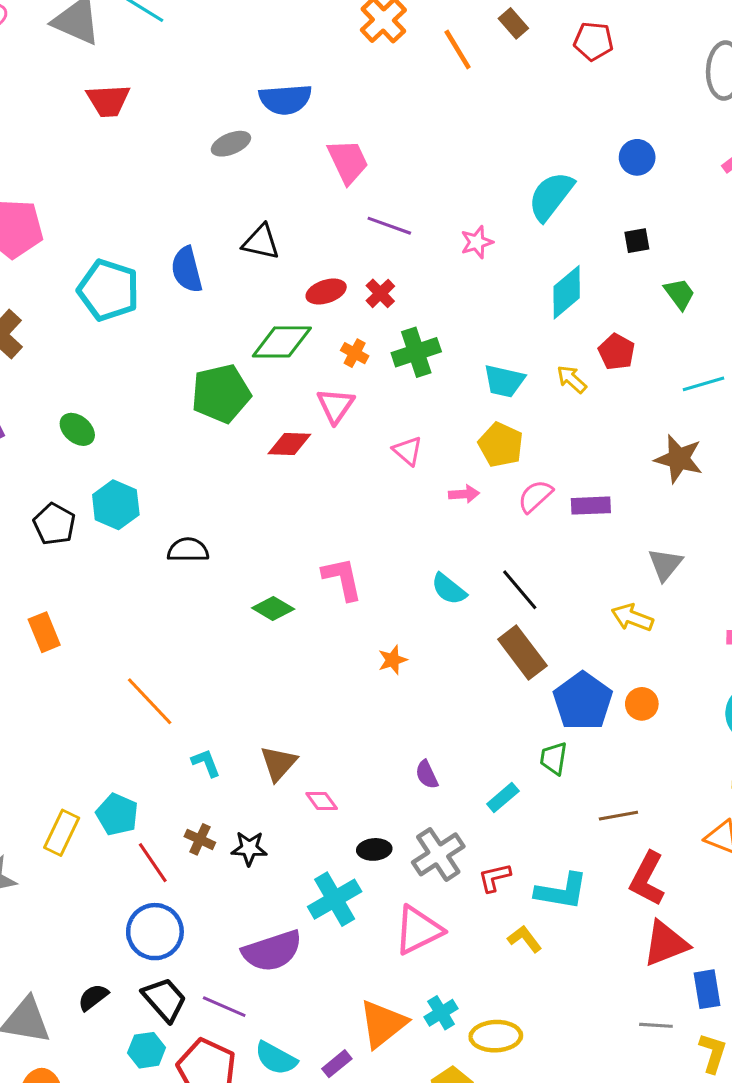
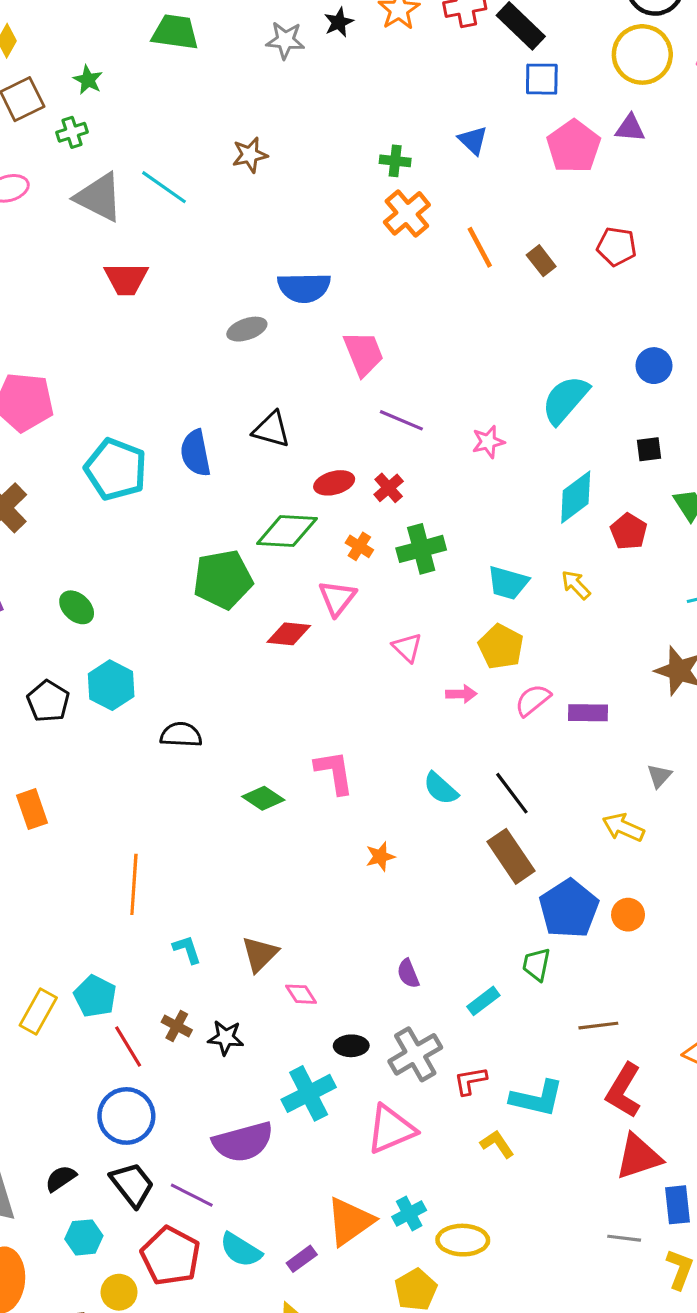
brown rectangle: (513, 23) -> (541, 261), moved
red pentagon: (617, 352) -> (629, 531), moved
gray triangle: (665, 564) -> (659, 776), size x0.7
orange line: (150, 701) -> (134, 884), turned 44
cyan hexagon: (147, 1050) -> (84, 1237), moved

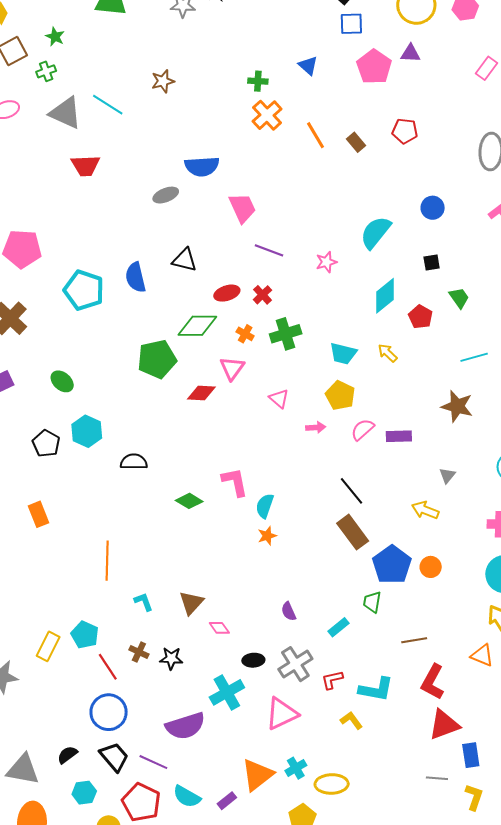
cyan semicircle: (441, 788) -> (265, 506), moved, turned 70

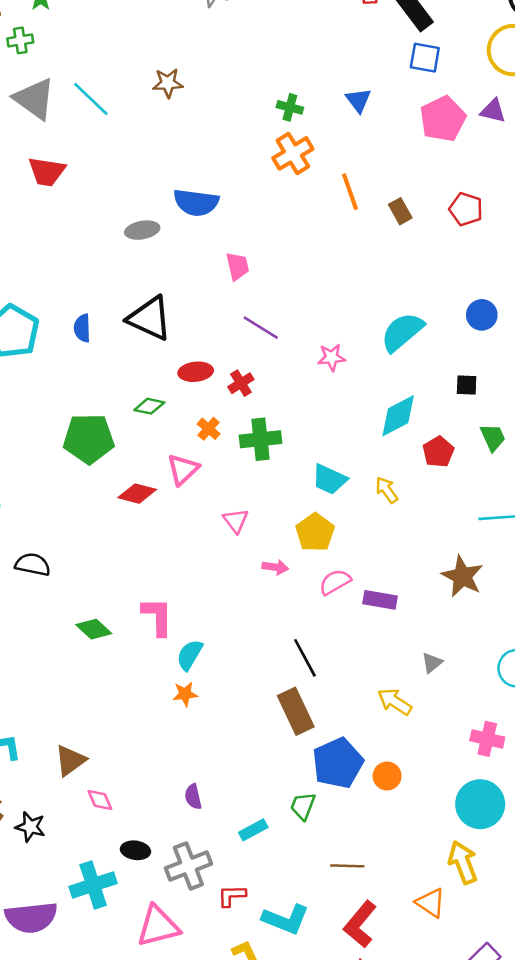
pink trapezoid: (242, 208) -> (238, 266), size x0.7
black triangle: (185, 260) -> (150, 318), size x1.4
blue semicircle: (136, 277) -> (82, 328), size x0.7
green diamond: (197, 326) -> (149, 406), size x0.6

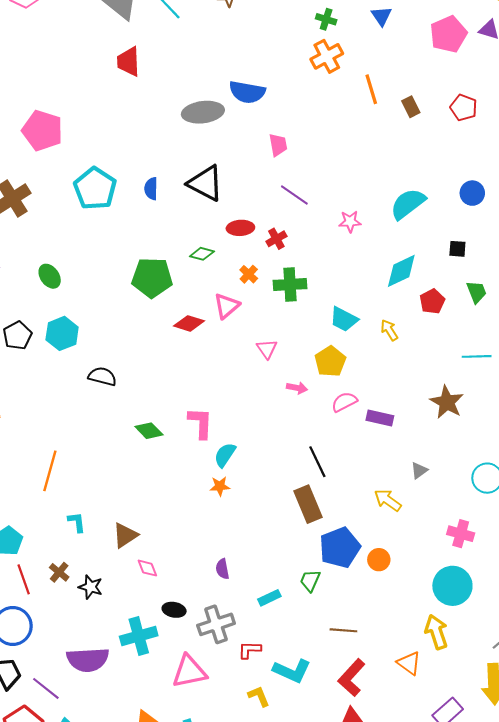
red trapezoid: (47, 172) -> (128, 62), turned 76
gray ellipse: (142, 230) -> (203, 112), size x1.5

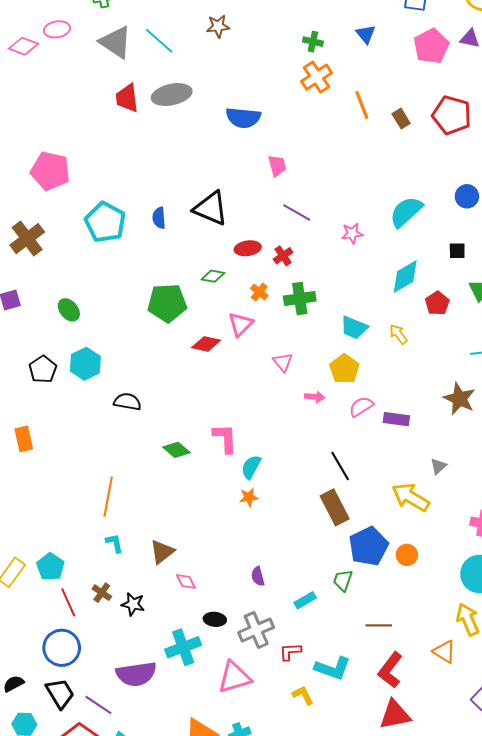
red pentagon: (464, 108) -> (452, 115), size x1.5
gray ellipse: (203, 112) -> (172, 95), moved
orange line: (50, 471) -> (108, 497), moved
yellow arrow: (388, 500) -> (411, 497), size x1.4

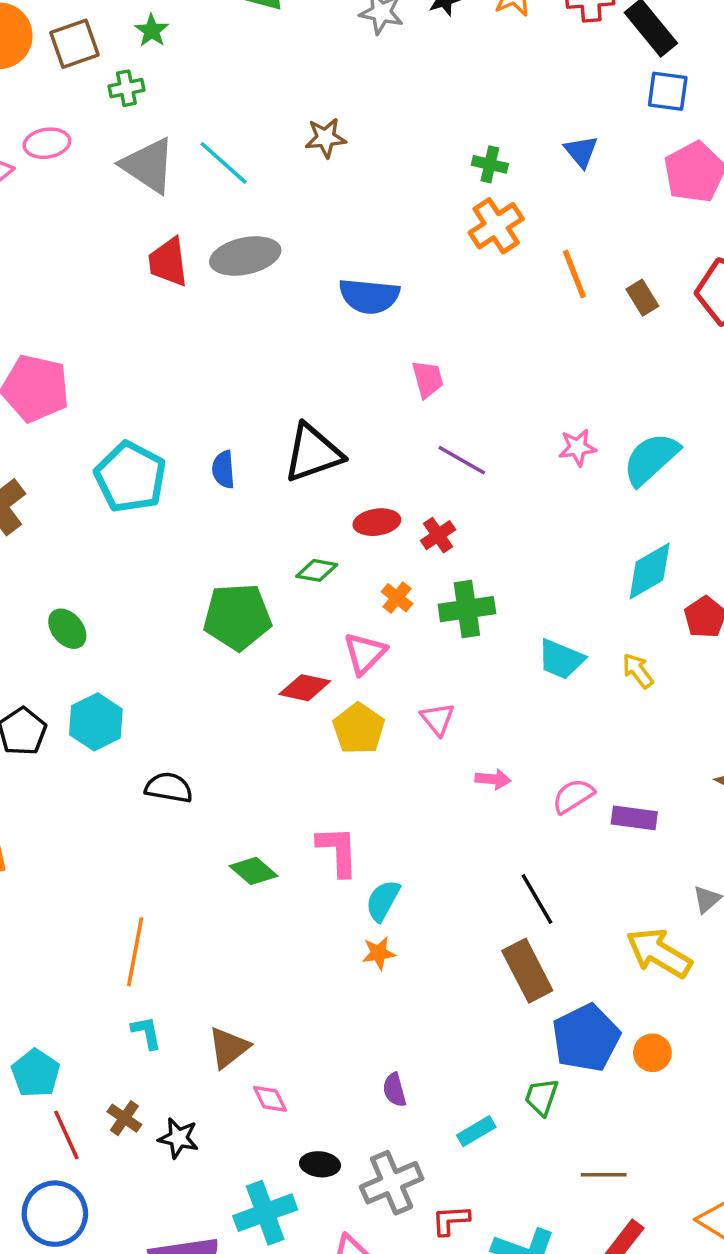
black triangle: (211, 208) -> (313, 453), turned -42
pink star: (352, 233) -> (578, 447), moved
yellow pentagon: (344, 369) -> (359, 729), moved

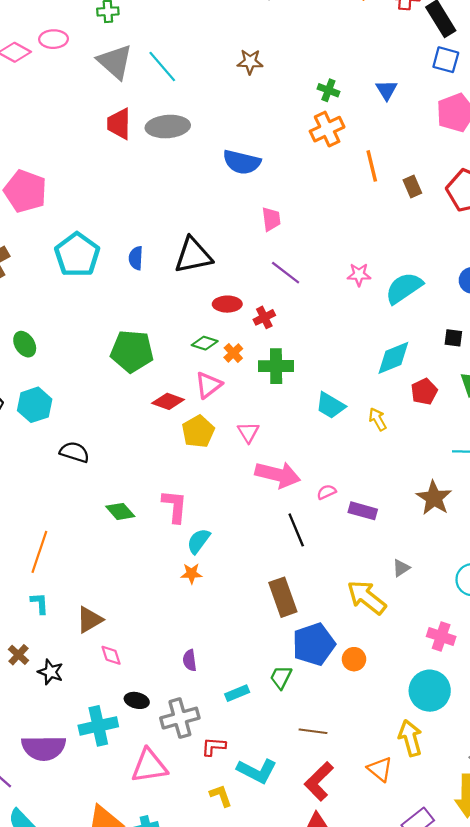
brown star: (326, 138) -> (250, 62), moved
green diamond: (317, 570) -> (205, 343), moved
pink arrow: (493, 779) -> (278, 475), size x2.0
pink semicircle: (573, 796) -> (326, 492), size x0.7
black line: (537, 899) -> (296, 530), moved

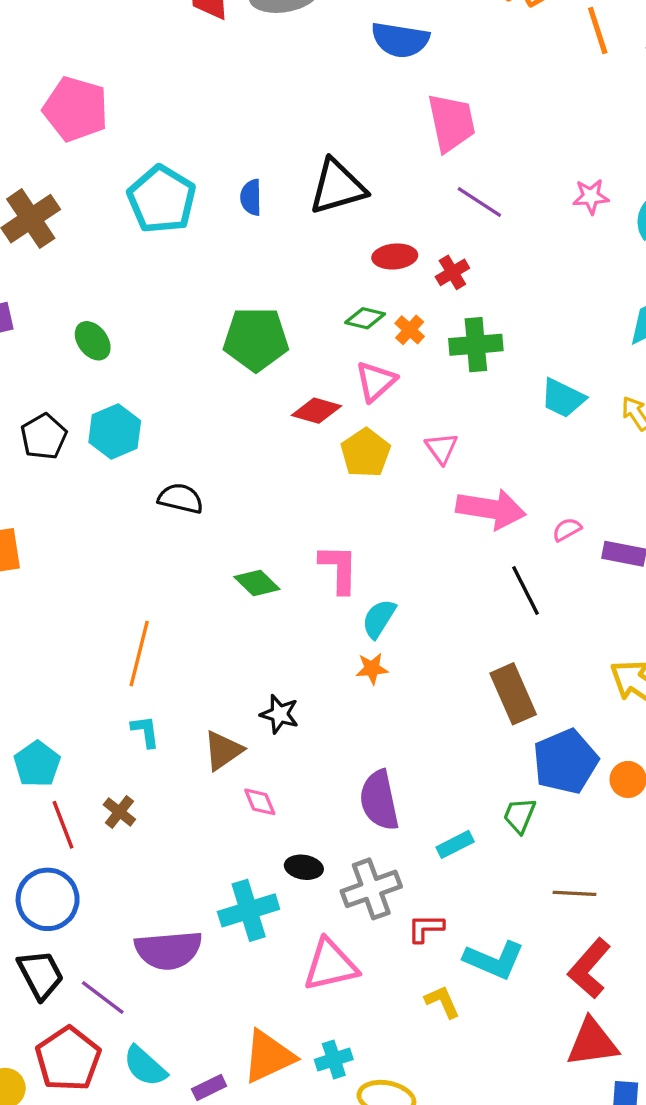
pink trapezoid: (271, 219) -> (451, 123), size x1.6
purple semicircle: (190, 660) -> (379, 800), size x1.8
black star: (51, 672) -> (280, 714), moved

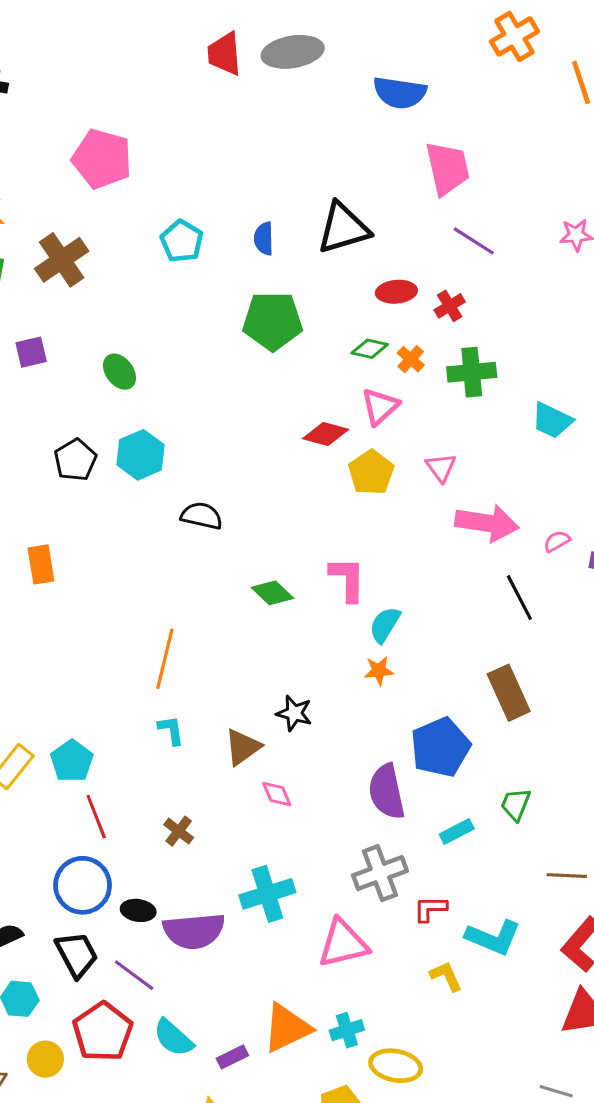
cyan pentagon: (162, 199) -> (182, 241), size x0.7
green pentagon: (256, 339) -> (273, 321), moved
blue pentagon: (565, 762) -> (440, 747), moved
brown cross: (119, 812) -> (179, 831), moved
black ellipse: (304, 867) -> (138, 910), moved

